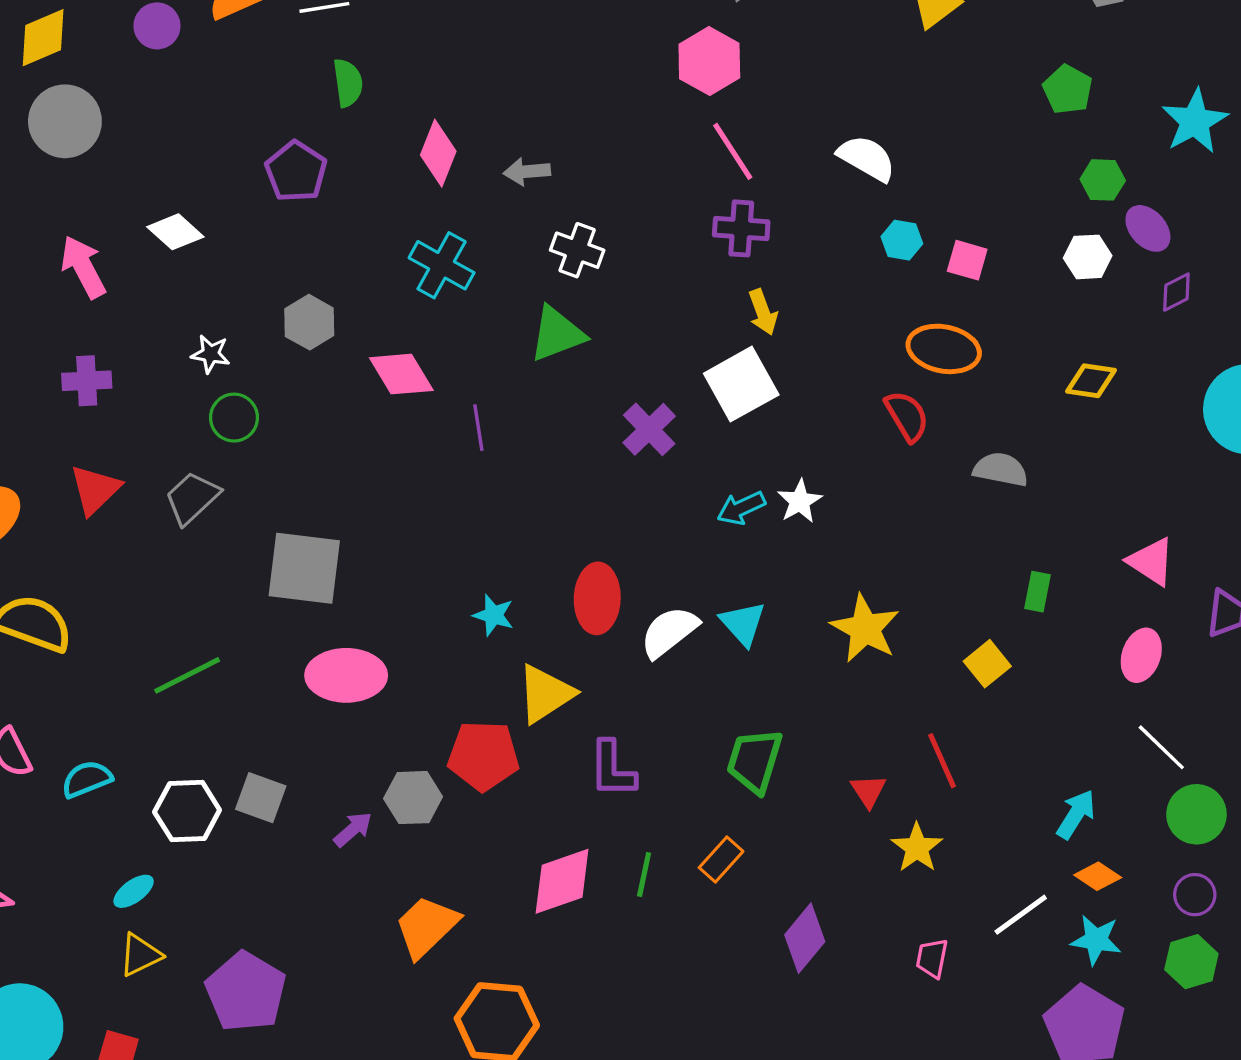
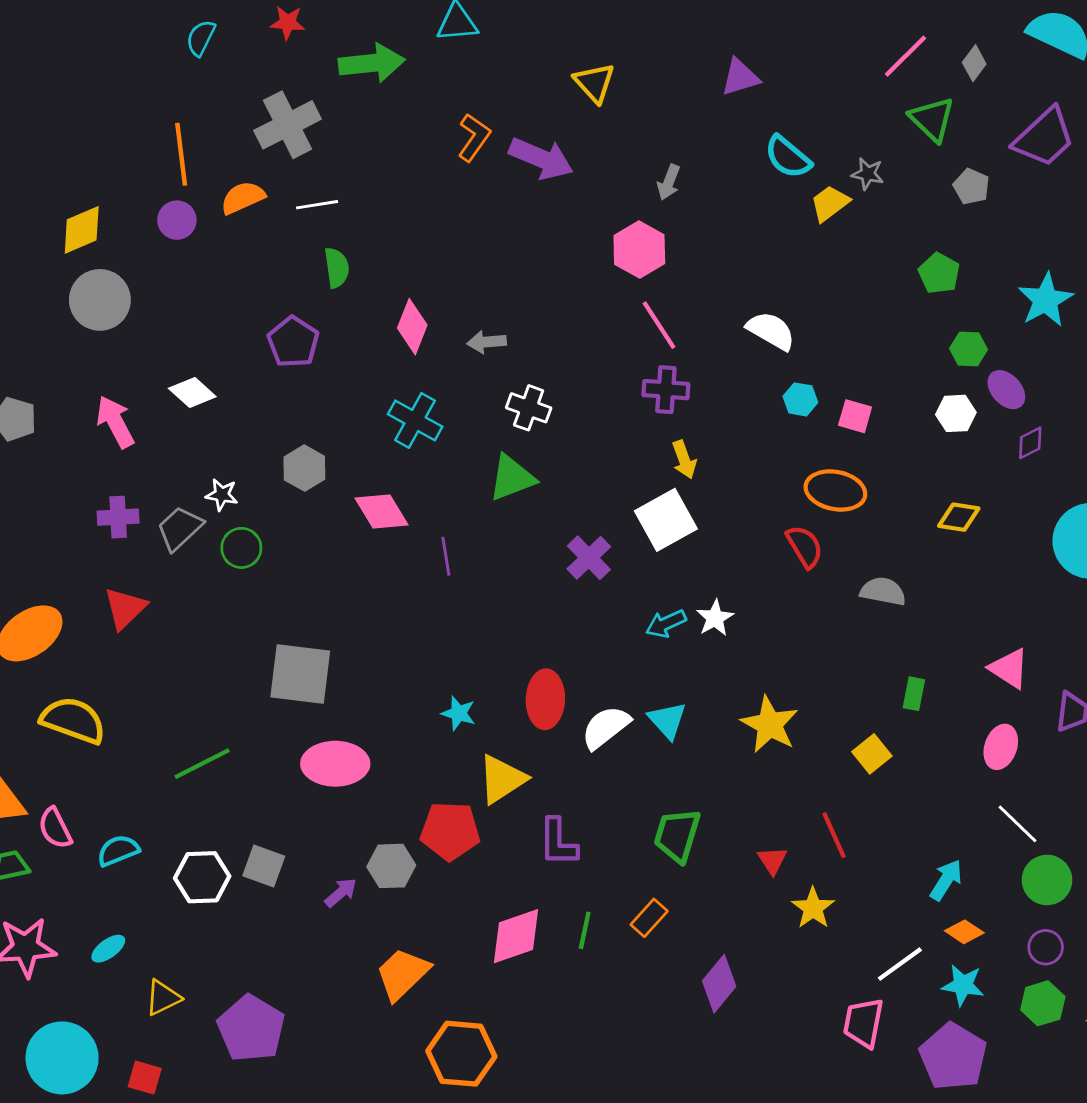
gray trapezoid: (192, 498) -> (180, 528), moved
cyan ellipse: (134, 891) -> (108, 949), moved
pink trapezoid: (932, 958) -> (863, 1023), moved, size x1.5

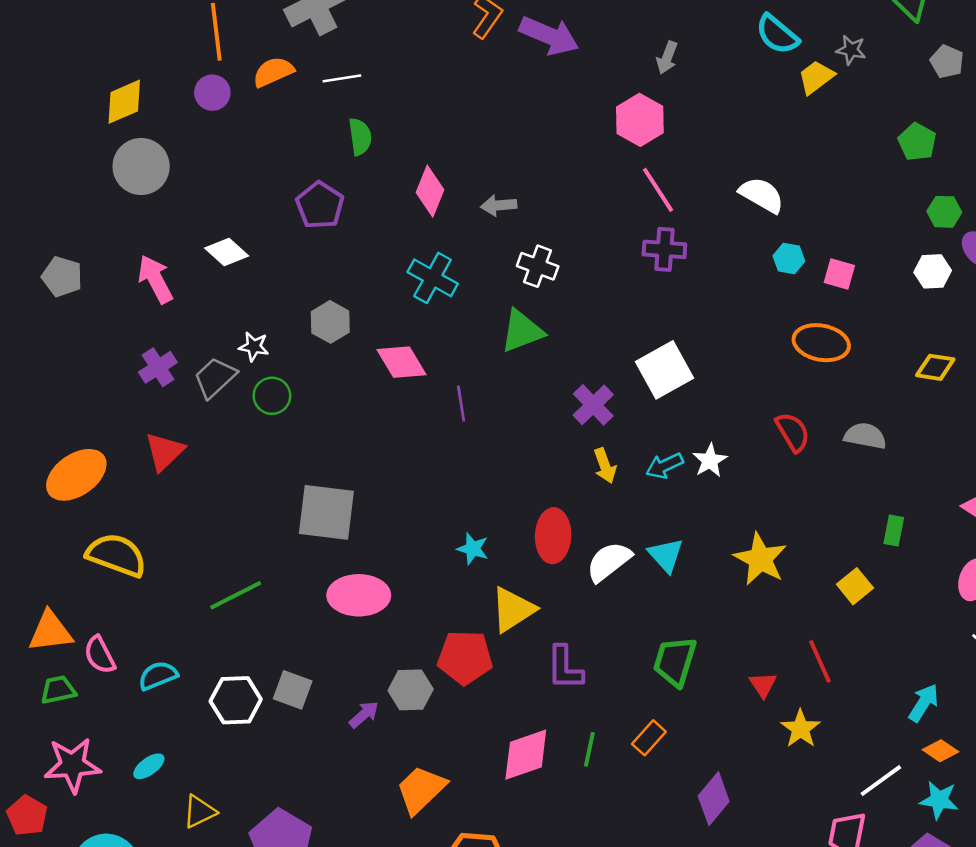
yellow arrow: (684, 460) -> (605, 466), moved
purple cross: (118, 517) -> (158, 367), turned -30
red semicircle: (805, 547) -> (793, 432), moved

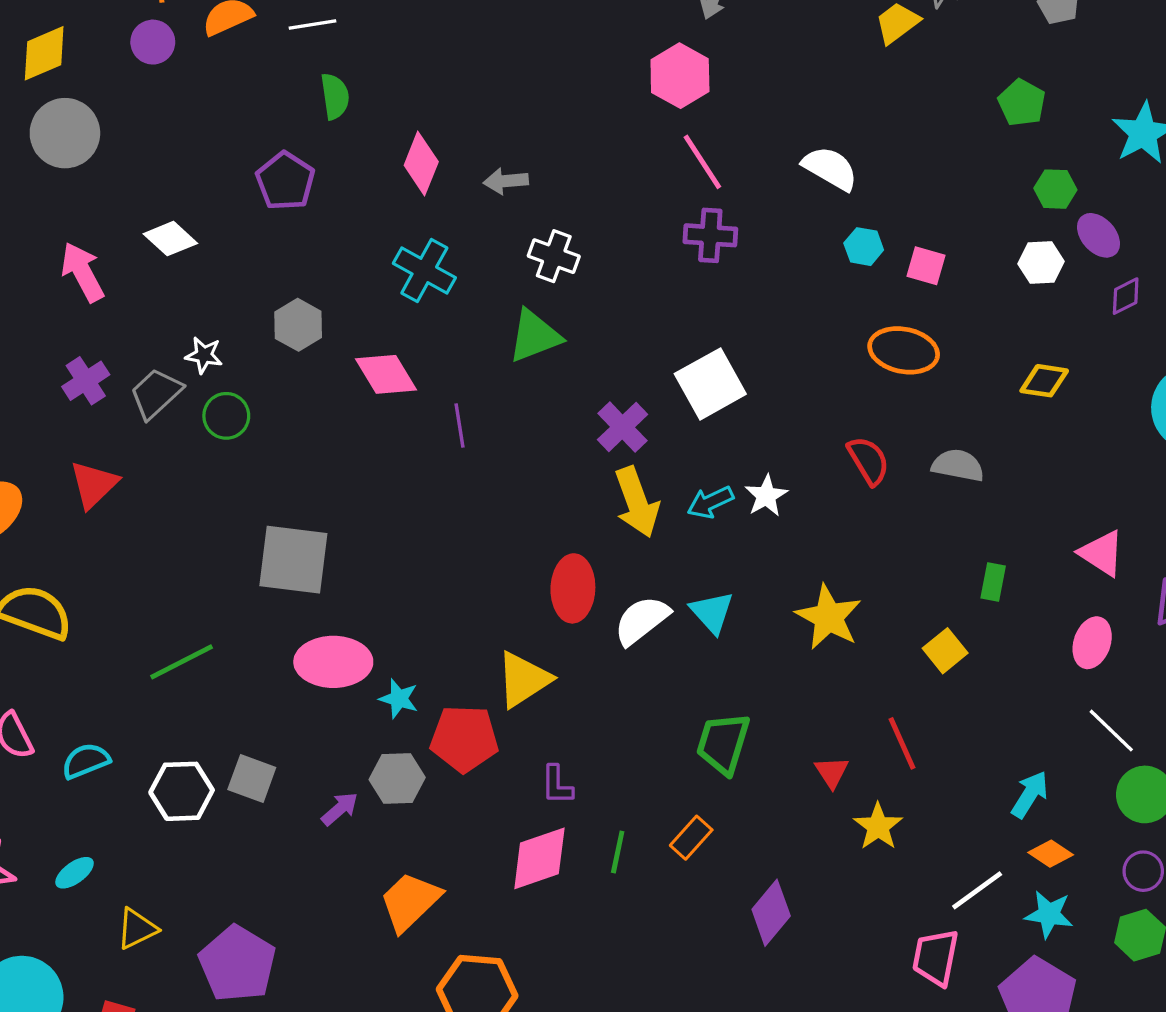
yellow arrow: (605, 466) -> (637, 502), size x1.6
cyan star: (473, 549) -> (399, 699), moved
purple L-shape: (565, 668) -> (557, 785), moved, size x0.7

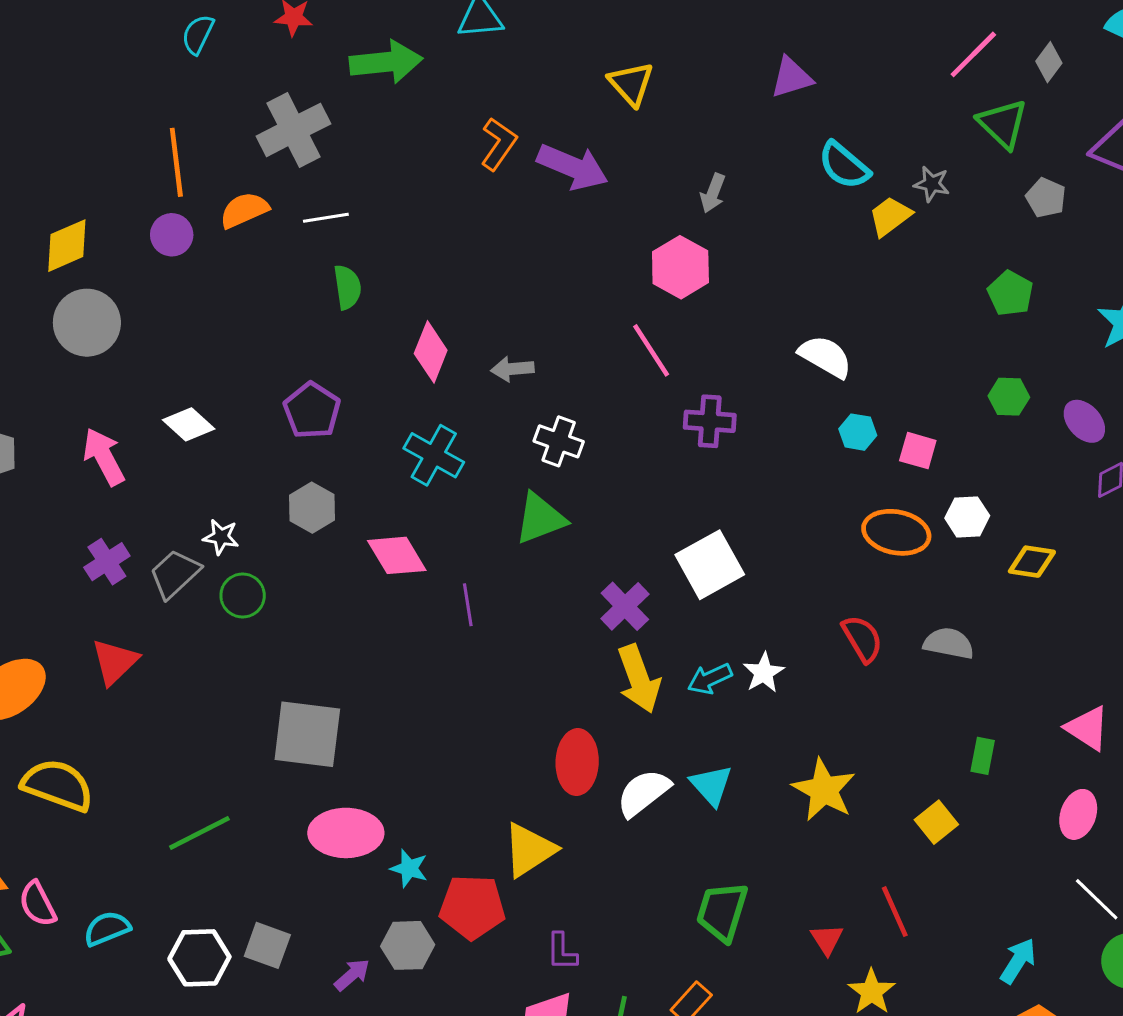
pink line: (702, 162) -> (651, 350), moved
purple pentagon: (285, 181) -> (312, 411), moved
green hexagon: (1055, 189) -> (1009, 397), moved
white hexagon: (1041, 263) -> (967, 517), moved

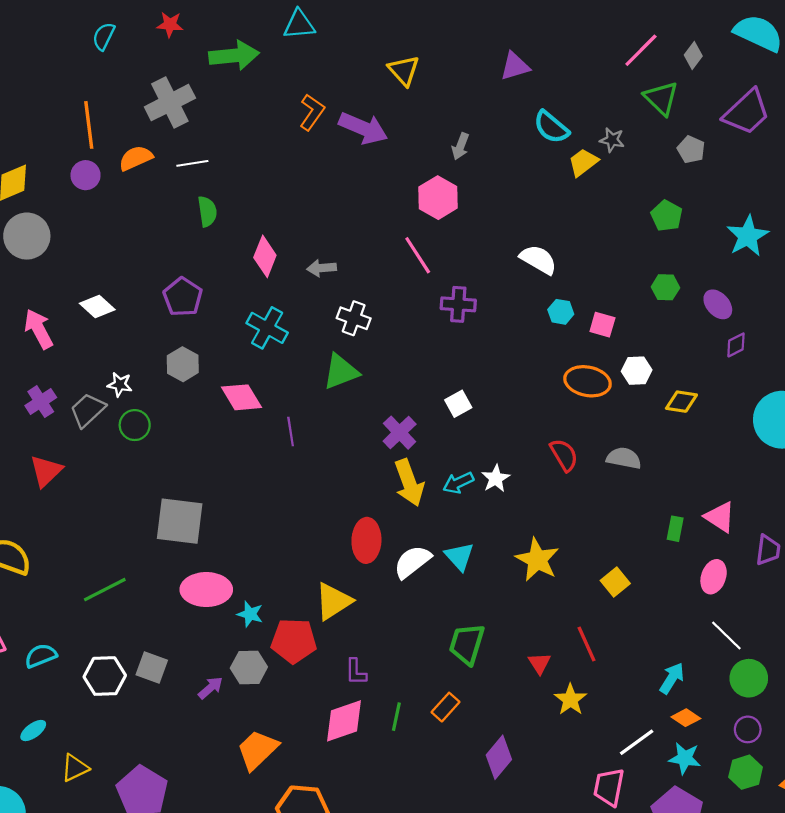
white square: (710, 565) -> (458, 404), size x0.6
green rectangle: (983, 756) -> (675, 529), moved

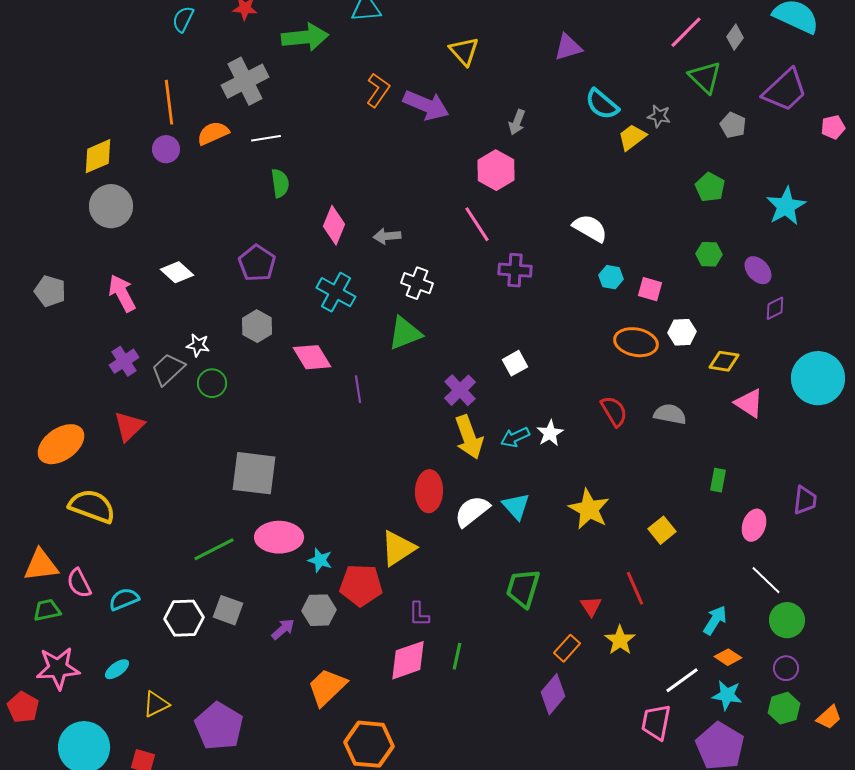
pink triangle: (720, 517) -> (749, 403), moved
green line: (105, 590) -> (214, 549), moved
orange rectangle: (445, 707) -> (567, 648), moved

